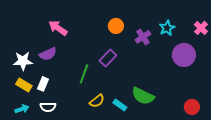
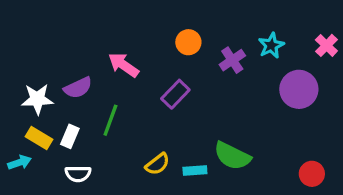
pink arrow: (58, 28) -> (123, 65), moved
green line: (84, 74) -> (110, 120), moved
cyan rectangle: (120, 105) -> (195, 171), turned -40
cyan arrow: (22, 109) -> (19, 162), moved

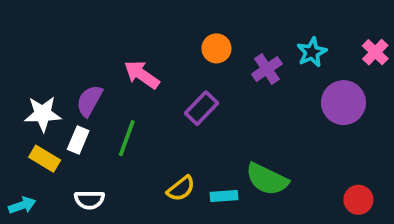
purple semicircle: (78, 88) -> (89, 101), turned 144
white rectangle: (70, 136) -> (78, 140), moved
cyan arrow: (19, 162) -> (22, 205), moved

